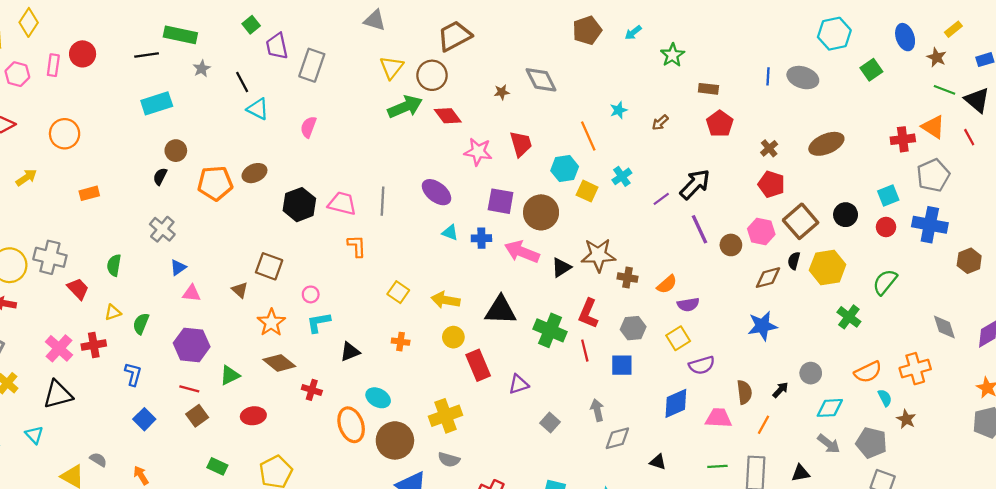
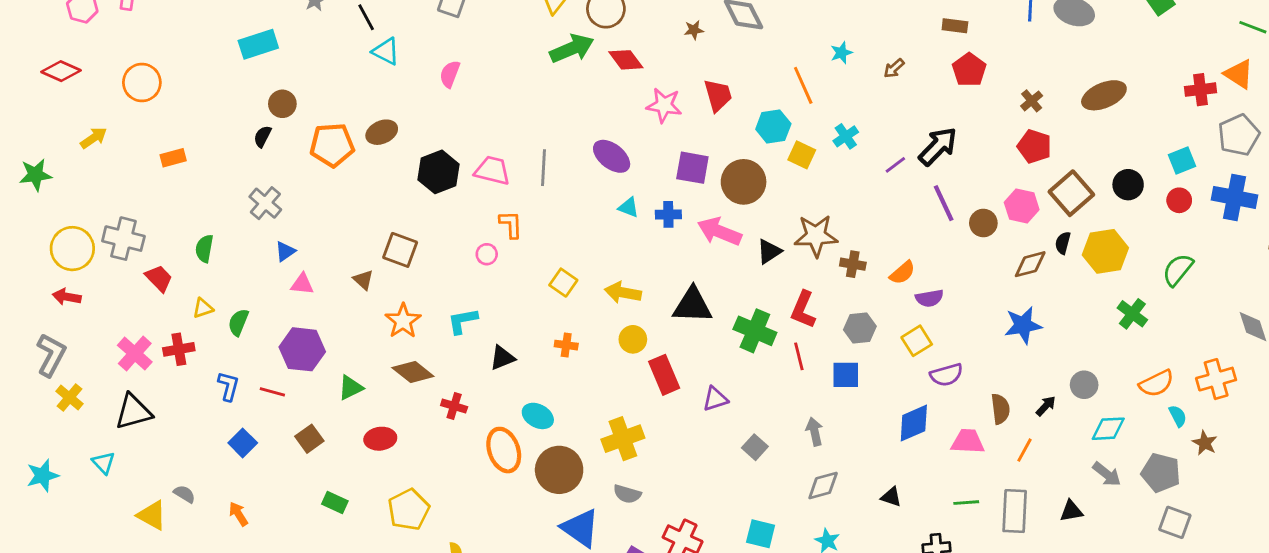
pink circle: (311, 294) -> (487, 254), moved
red line: (189, 389) -> (272, 392), moved
gray diamond: (617, 438) -> (823, 486), moved

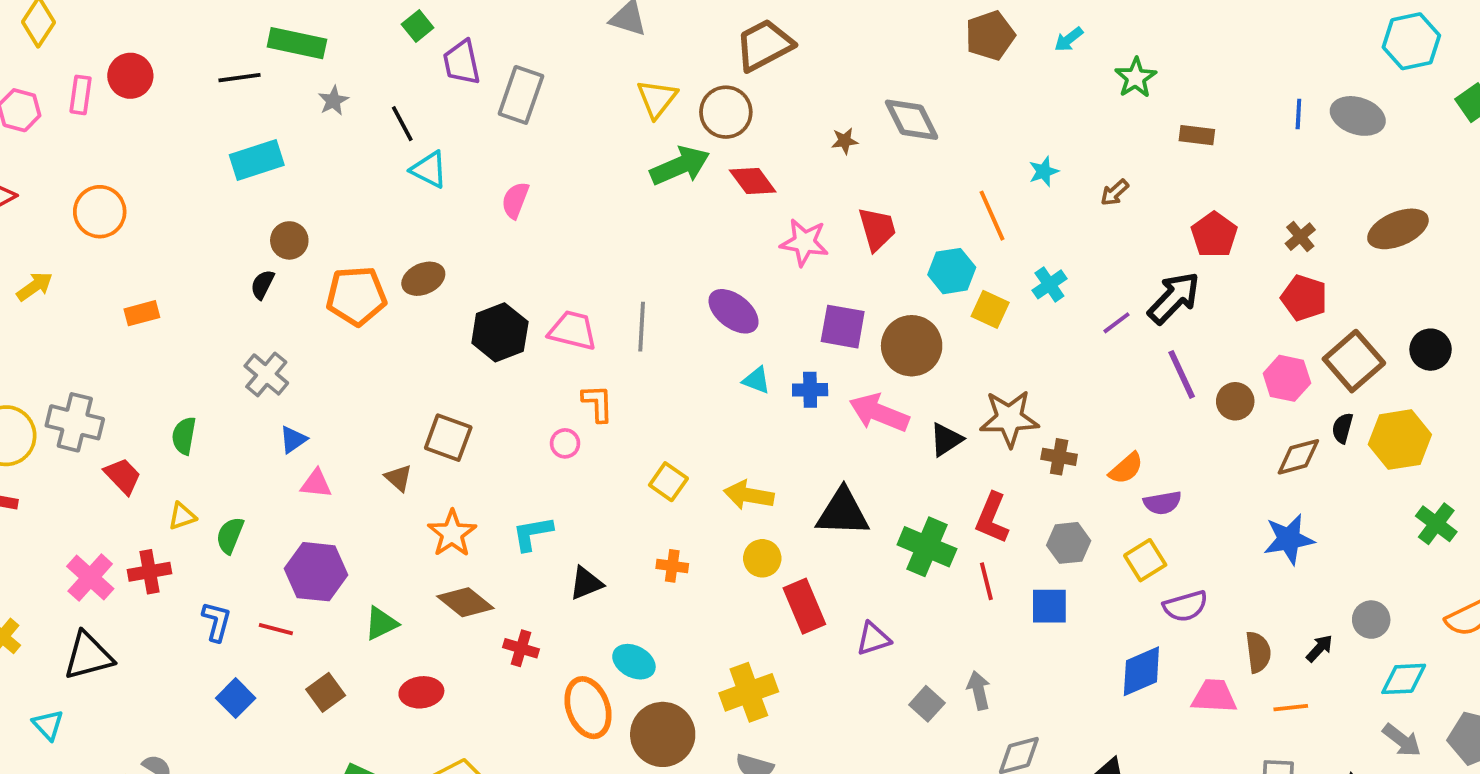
red pentagon: (969, 70) -> (1214, 235), moved
gray arrow: (815, 432) -> (979, 690), moved
orange line: (1025, 450) -> (1291, 708), turned 55

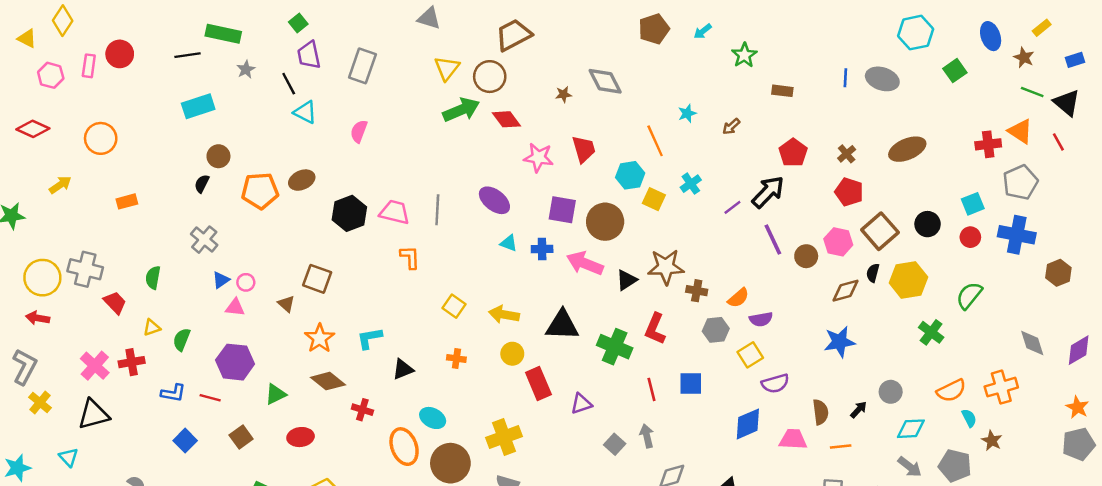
purple trapezoid: (462, 62) -> (309, 55), moved
pink circle: (565, 443) -> (246, 282), moved
gray hexagon: (1069, 543) -> (716, 330), moved
red line: (986, 581) -> (652, 389), moved
blue L-shape: (217, 621) -> (173, 393), turned 85

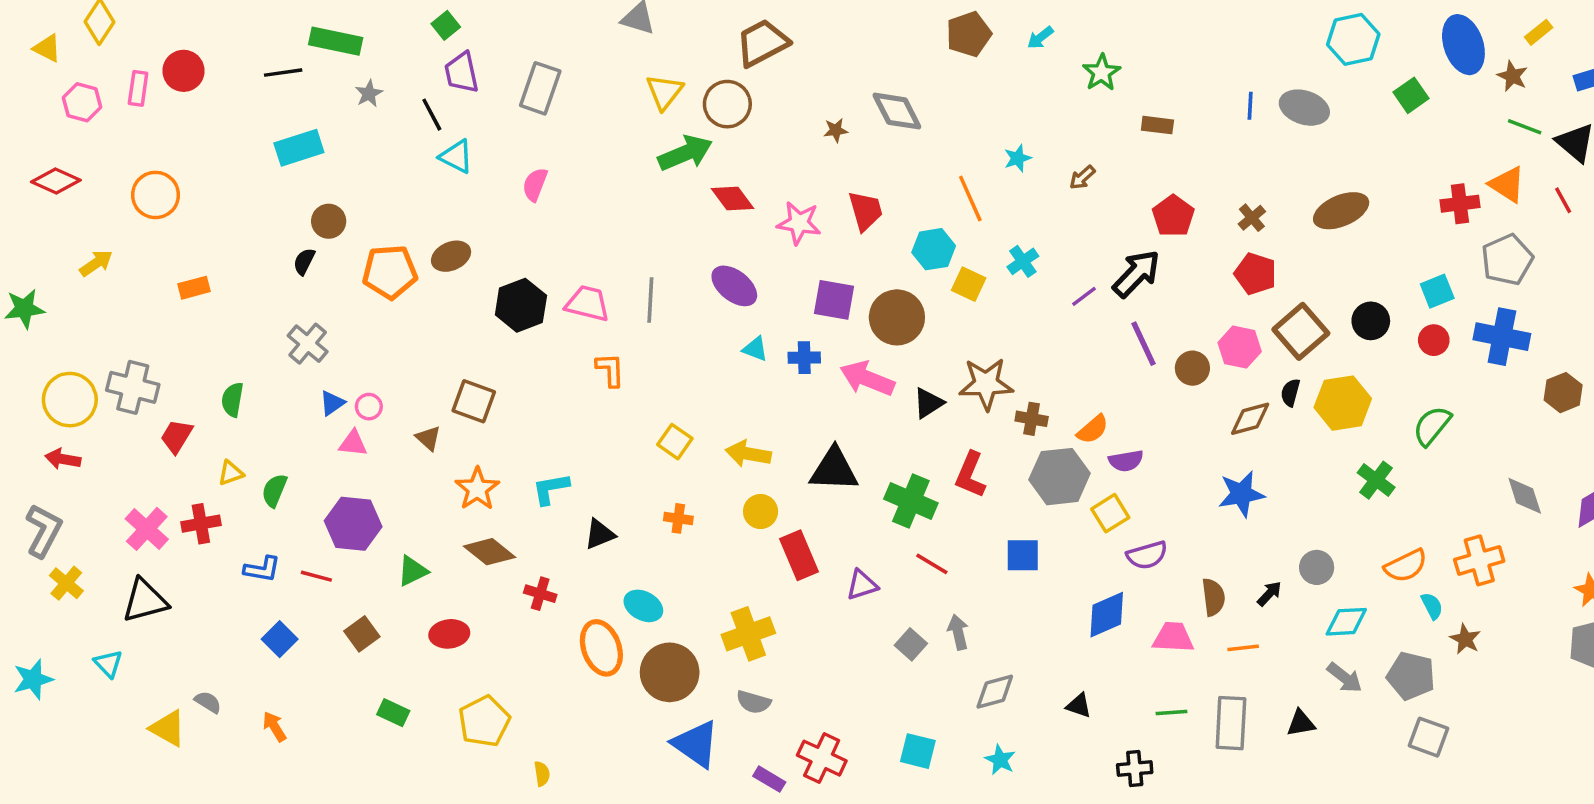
blue ellipse: (991, 36) -> (1463, 45), size x1.4
red diamond: (506, 119) -> (733, 198), moved
red trapezoid: (115, 303) -> (176, 436), turned -105
gray hexagon: (716, 330) -> (1060, 477), size x1.5
red line: (652, 389) -> (932, 564), moved, turned -45

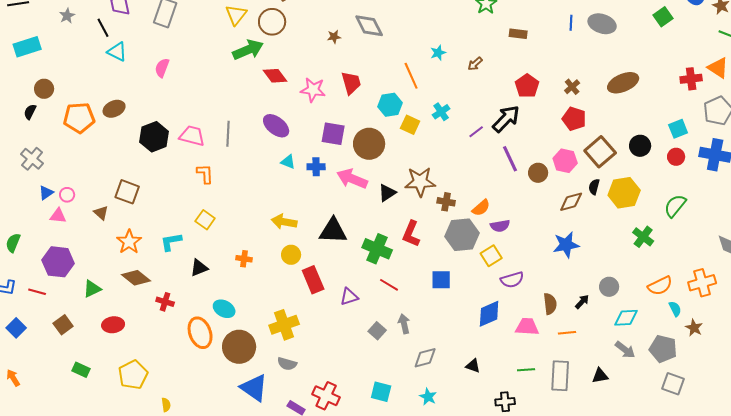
yellow square: (675, 442) -> (205, 220), moved

